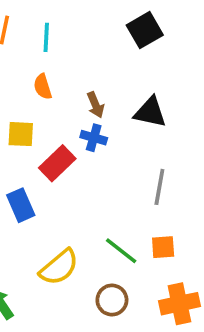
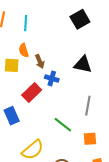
brown arrow: (96, 105) -> (40, 61), moved
yellow square: (21, 134) -> (12, 65), moved
green line: (121, 251) -> (63, 125), moved

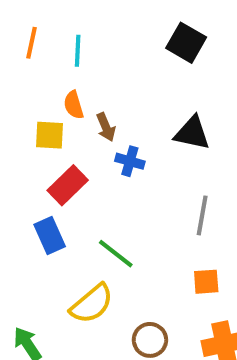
black square: (80, 19) -> (186, 43), turned -30
red rectangle: (32, 93) -> (68, 185), moved
green line: (63, 125) -> (116, 254), moved

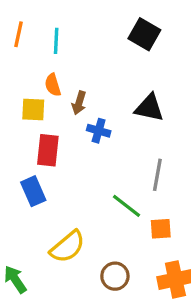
brown arrow: (106, 127) -> (79, 103), turned 40
red rectangle: (68, 185) -> (48, 150), turned -40
green line: (116, 254) -> (126, 206), moved

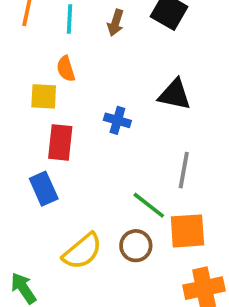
brown arrow: (79, 103) -> (116, 23), moved
orange square: (161, 229) -> (187, 231), size x1.5
brown circle: (115, 276) -> (136, 246), moved

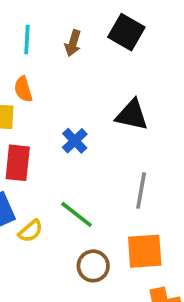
blue cross: (117, 120) -> (75, 141), turned 30
green line: (149, 205) -> (77, 214), moved
yellow semicircle: (82, 251) -> (31, 231), moved, size x0.6

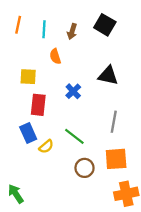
orange semicircle: (23, 89) -> (55, 56), moved

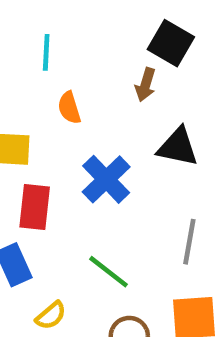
brown arrow: (72, 32) -> (145, 85), moved
blue cross: (73, 91) -> (106, 179), size x1.5
yellow semicircle: (46, 146) -> (51, 316), moved

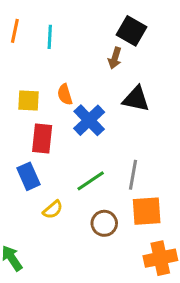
orange semicircle: (69, 108) -> (65, 94), moved
gray line: (189, 242) -> (133, 175), moved
green line: (109, 272) -> (91, 181), turned -72

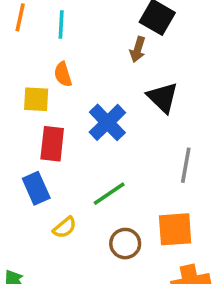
orange semicircle: (65, 94) -> (63, 74), moved
black triangle: (136, 99) -> (163, 97), turned 32
gray line: (133, 175) -> (186, 165), moved

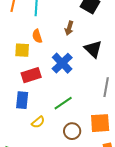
brown arrow: (138, 49) -> (69, 28), moved
red rectangle: (52, 144) -> (31, 75), turned 66
blue rectangle: (36, 188) -> (22, 100), turned 30

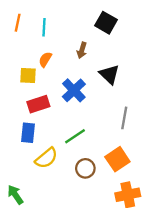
orange semicircle: (37, 36) -> (45, 59), turned 48
yellow semicircle: (38, 122) -> (46, 158), size x1.5
orange square: (100, 123) -> (117, 159), turned -30

